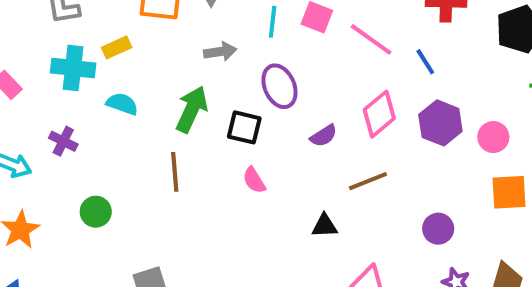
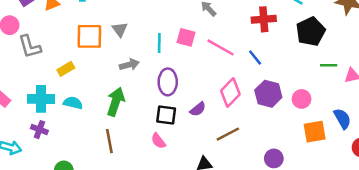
cyan cross: (73, 68) -> (41, 99), moved
purple ellipse: (279, 86) -> (168, 82), turned 30
black square: (244, 127) -> (166, 115), moved

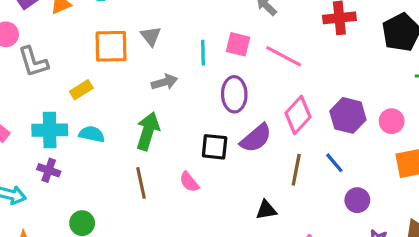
blue line: (255, 57) -> (334, 163), moved
purple ellipse: (168, 82) -> (234, 94), moved
purple semicircle: (198, 109) -> (256, 138), size x1.5
brown line: (228, 134) -> (296, 170), turned -50
pink semicircle: (158, 141) -> (189, 182), moved

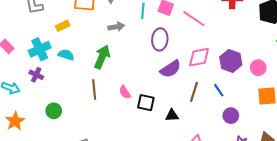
pink diamond: (298, 115) -> (199, 57), turned 30
cyan cross: (50, 130) -> (40, 49), turned -30
black square: (215, 147) -> (146, 103), moved

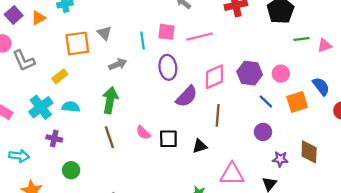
pink line: (194, 19) -> (200, 37), turned -35
purple cross: (36, 75) -> (54, 138), moved
blue line: (219, 90) -> (266, 101), moved

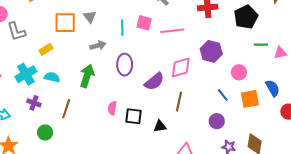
purple ellipse: (168, 67) -> (125, 65), moved
purple hexagon: (250, 73) -> (211, 51), moved
pink semicircle: (143, 133) -> (112, 108), turned 48
brown line: (109, 137) -> (66, 109), moved, turned 30

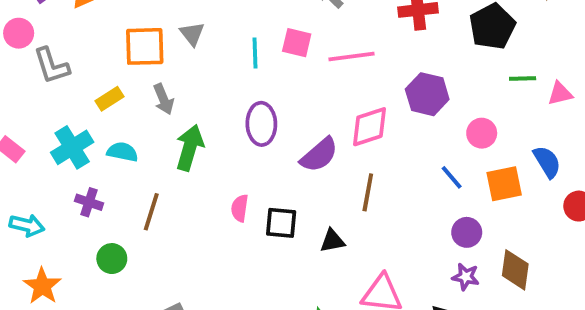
gray arrow: (98, 45) -> (163, 99), moved, turned 84
purple circle: (217, 121) -> (467, 232), moved

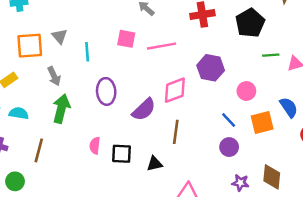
cyan line: (255, 53) -> (87, 52), moved
gray arrow: (163, 99) -> (54, 76), moved
purple circle: (467, 232) -> (229, 147), moved

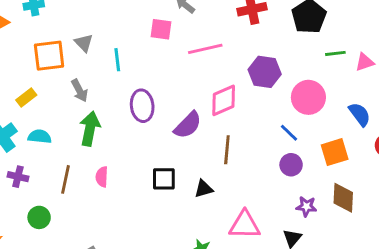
pink square: (126, 39) -> (161, 29), moved
pink circle: (246, 91) -> (308, 97), size x1.5
orange square: (262, 123) -> (335, 152), moved
pink semicircle: (95, 146) -> (102, 177), moved

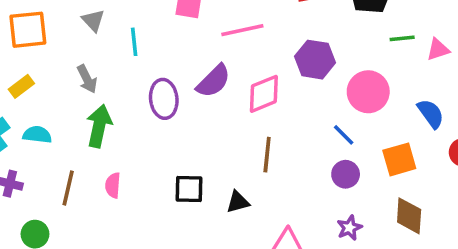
orange square: (49, 56) -> (28, 30), moved
purple semicircle: (188, 125) -> (214, 81), moved
purple star: (306, 206) -> (349, 228), moved, turned -30

